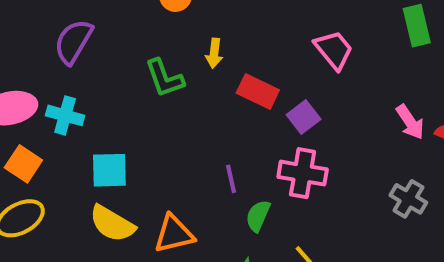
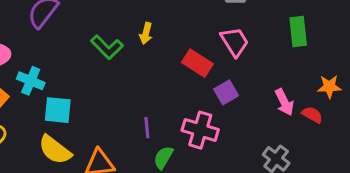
green L-shape: (164, 78) -> (107, 47), turned -32
red rectangle: (258, 92) -> (197, 63), moved
cyan cross: (65, 115) -> (31, 81), moved
purple square: (304, 117) -> (226, 92), moved

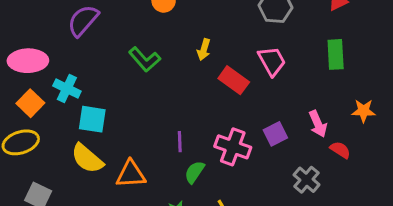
yellow arrow: (146, 33) -> (204, 50), moved
purple square: (226, 92) -> (275, 134), moved
red semicircle: (312, 115) -> (340, 150), moved

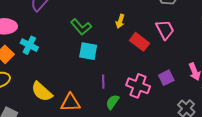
cyan square: (92, 119) -> (88, 51), moved

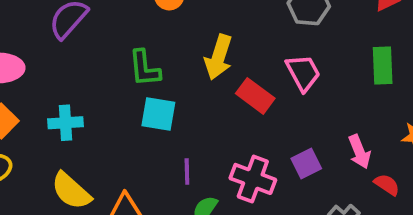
yellow arrow: (120, 21) -> (218, 57), size x1.6
green L-shape: (81, 27) -> (144, 68), turned 35
cyan cross: (29, 45) -> (66, 123), moved, turned -30

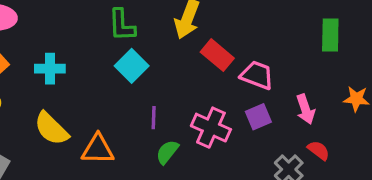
pink trapezoid: (303, 73) -> (257, 75), moved, turned -44
cyan square: (158, 114) -> (132, 66), turned 32
red semicircle: (387, 185) -> (319, 150), moved

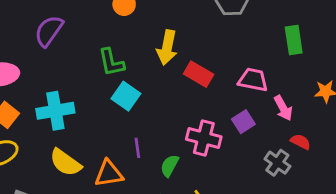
cyan cross: (50, 69) -> (55, 111), size x1.4
pink trapezoid: (257, 75) -> (253, 80), moved
purple line: (154, 118) -> (137, 148), moved

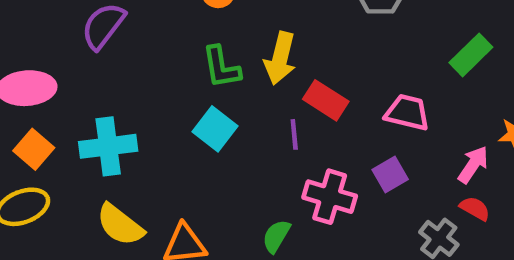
green rectangle: (294, 40) -> (471, 55), turned 52
green L-shape: (111, 62) -> (221, 67), moved
pink arrow: (283, 108) -> (473, 165), moved, turned -120
purple line: (137, 148) -> (294, 134), moved

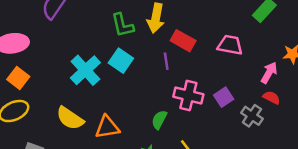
cyan cross: (108, 146) -> (85, 70), moved, turned -32
purple square: (390, 175) -> (224, 97), moved

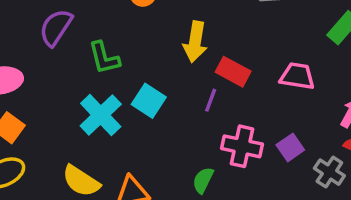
green L-shape: (123, 25) -> (104, 58), moved
purple line: (166, 61) -> (211, 100), turned 30

